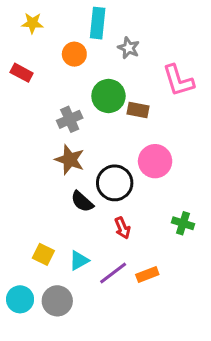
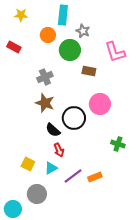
green circle: (108, 96) -> (70, 50), moved
red arrow: (122, 228) -> (59, 150), moved
cyan circle: (20, 299) -> (13, 209), moved

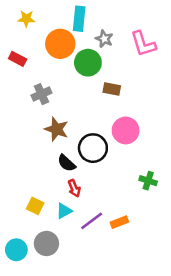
orange circle: (48, 35) -> (60, 44), size x1.5
pink L-shape: (115, 52) -> (143, 44), moved
gray cross: (45, 77) -> (41, 94), moved
cyan circle: (13, 209) -> (16, 250), moved

